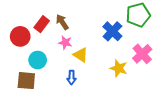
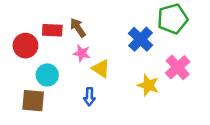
red rectangle: (42, 24) -> (52, 30), turned 56

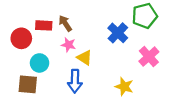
yellow star: (148, 85) -> (124, 87), moved
blue arrow: (89, 97) -> (75, 81), size x1.5

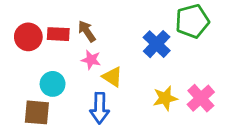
red circle: (21, 38) -> (28, 37), moved
pink cross: (149, 57) -> (201, 98), moved
yellow star: (124, 87) -> (165, 98), moved, turned -30

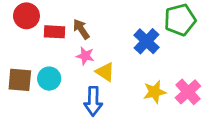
red circle: (28, 37) -> (26, 16), moved
brown square: (37, 112) -> (20, 80), moved

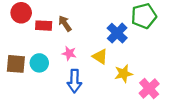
pink star: (85, 56) -> (69, 53), moved
yellow triangle: (105, 72) -> (100, 57), moved
pink cross: (188, 92) -> (149, 89), moved

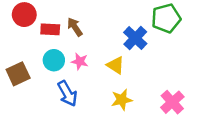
cyan circle: (39, 63) -> (54, 60), moved
brown square: (16, 64) -> (18, 74), turned -30
yellow star: (124, 74) -> (122, 100), moved
blue arrow: (74, 81) -> (67, 94), moved, turned -30

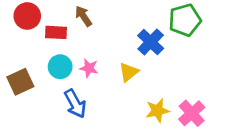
brown arrow: (75, 27) -> (83, 16), moved
yellow triangle: (116, 65) -> (129, 72), turned 48
yellow star: (122, 100) -> (157, 111), moved

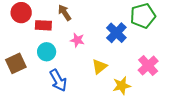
pink star: (89, 68) -> (77, 40), moved
yellow triangle: (129, 72) -> (99, 67), moved
pink cross: (192, 113) -> (148, 66), moved

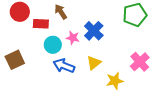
blue cross: (116, 33) -> (94, 31), moved
cyan circle: (47, 52) -> (53, 45), moved
blue arrow: (58, 80) -> (64, 66), moved, turned 140

